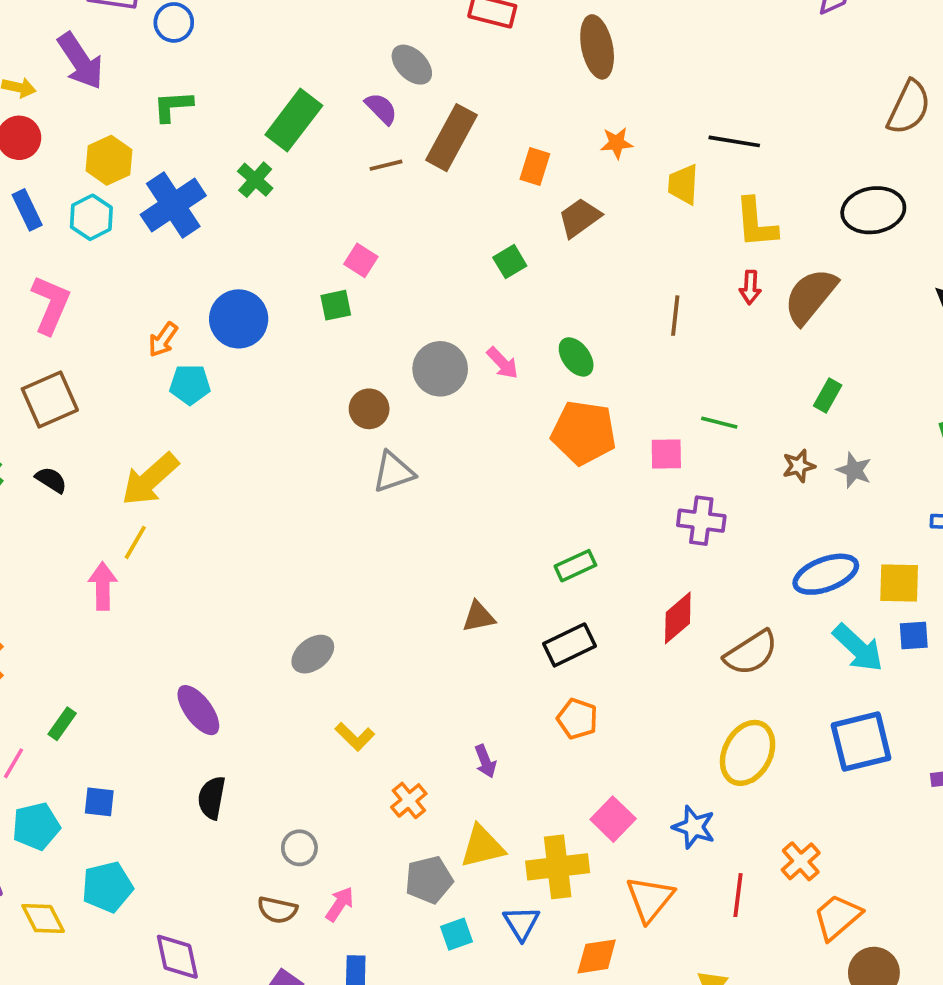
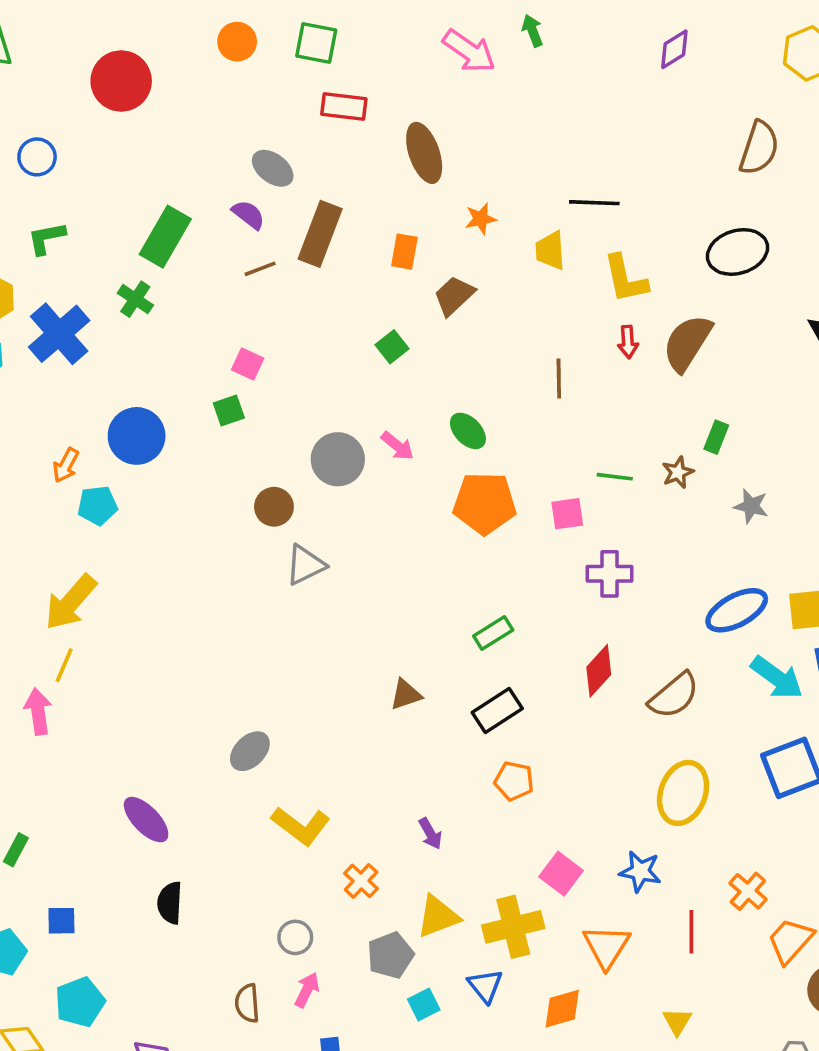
brown ellipse: (597, 47) -> (424, 153), moved
brown star: (799, 466) -> (678, 472), moved
yellow L-shape: (355, 737) -> (301, 826), size x1.5
gray circle: (299, 848) -> (295, 937), moved
brown semicircle: (277, 910) -> (247, 1003), turned 81

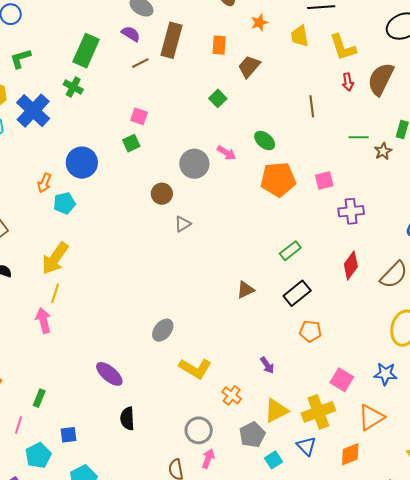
green line: (615, 477) -> (359, 137), moved
gray triangle: (305, 565) -> (183, 224), size x0.7
gray circle: (295, 937) -> (199, 430), size x1.4
orange triangle: (607, 946) -> (371, 417), turned 32

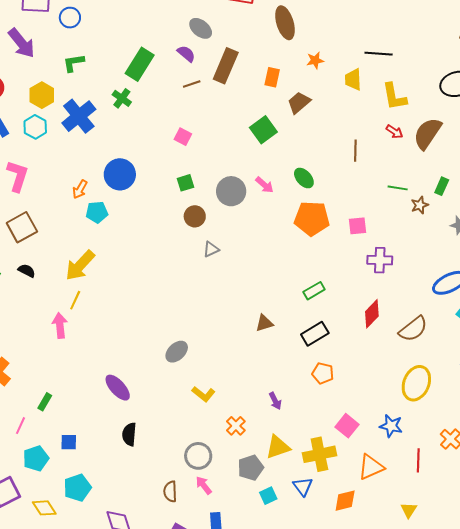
red arrow: (348, 82) -> (394, 132), turned -54
green square: (218, 98) -> (263, 130), size x1.5
green square: (131, 143) -> (185, 183), moved
yellow L-shape: (195, 368) -> (203, 394), size x0.7
pink arrow: (208, 459) -> (204, 485), turned -66

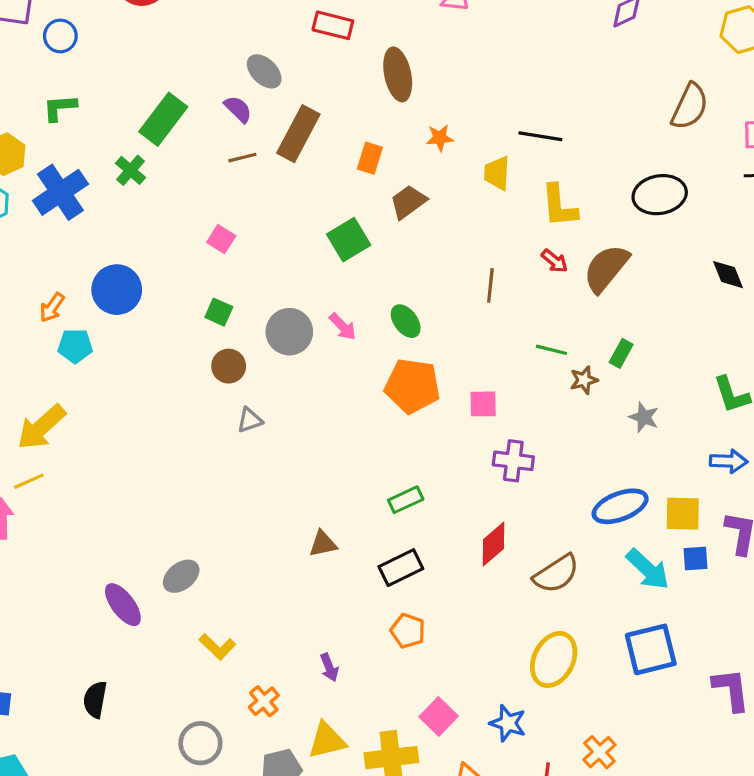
green square: (185, 183) -> (219, 312), turned 36
yellow line: (75, 300) -> (29, 481), turned 36
purple ellipse: (118, 388) -> (123, 605), moved

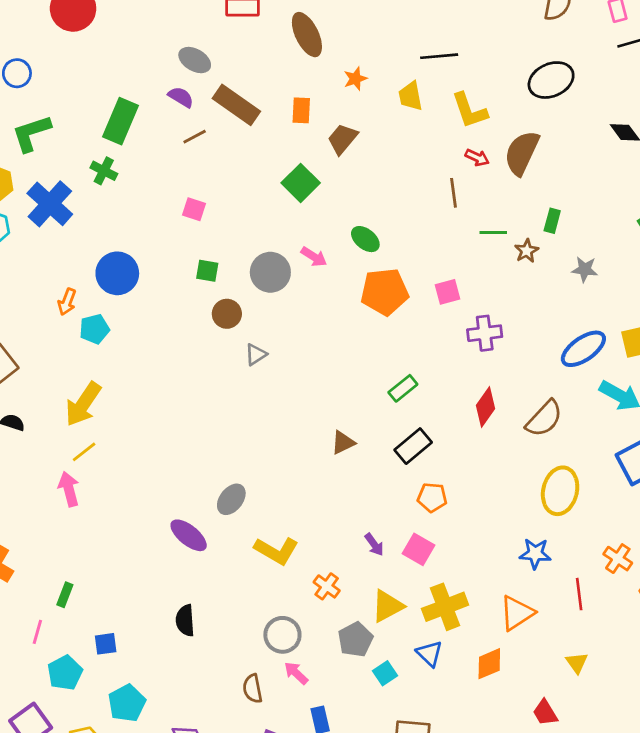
green L-shape: (60, 108) -> (31, 133), size x1.4
brown rectangle: (298, 134) -> (236, 105), turned -69
brown line: (490, 285) -> (454, 193), moved
yellow L-shape: (217, 647) -> (276, 551), size x1.4
pink square: (439, 717) -> (418, 549), moved

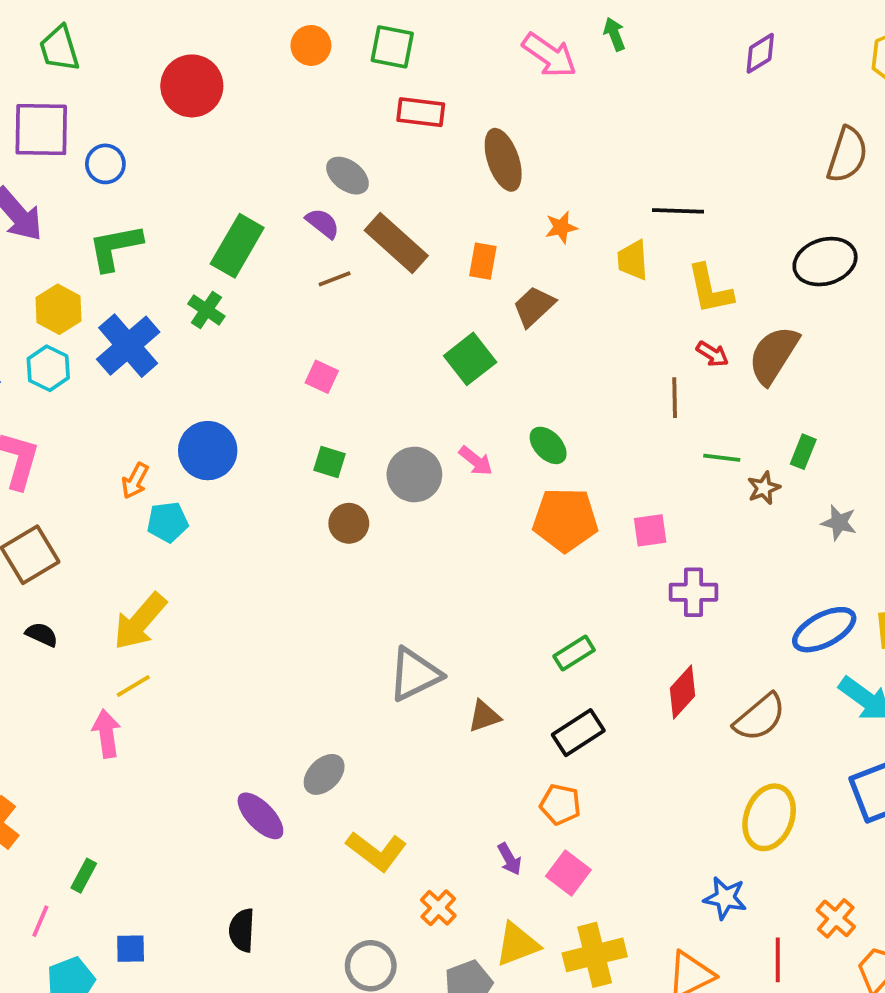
gray triangle: (256, 355) -> (415, 674), moved, size x1.8
orange pentagon: (432, 497) -> (560, 804), moved

